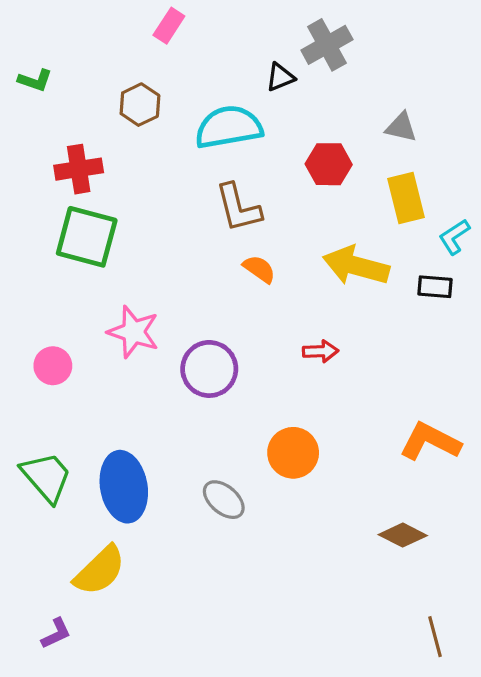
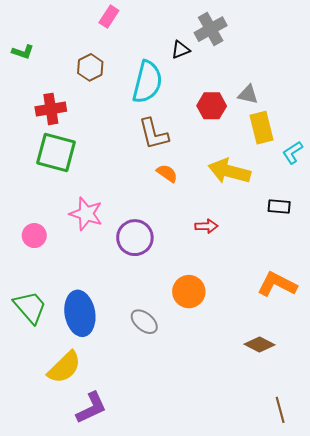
cyan semicircle: (229, 127) -> (147, 82), turned 114
gray triangle: (401, 127) -> (248, 94), moved
black rectangle: (435, 287) -> (279, 206), moved
purple L-shape: (56, 633) -> (91, 408), moved, size x1.6

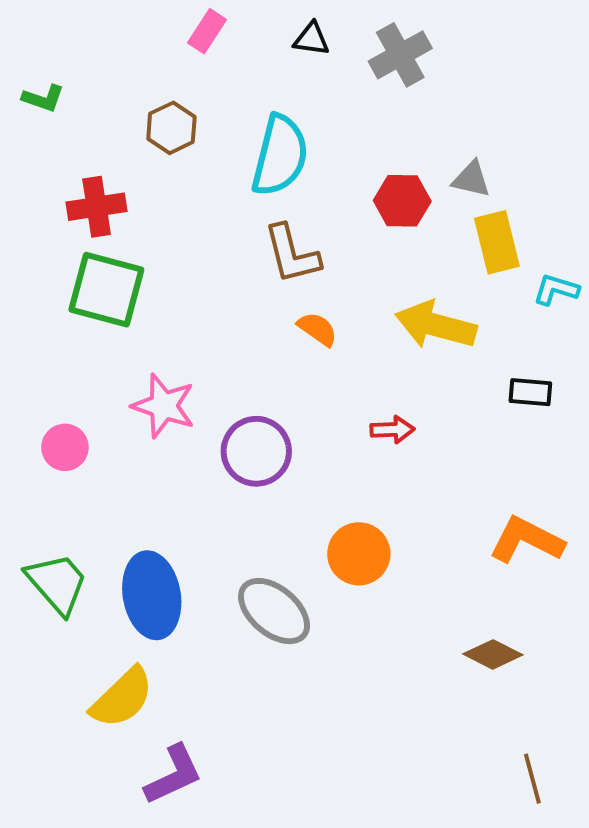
black triangle: (181, 50) -> (312, 39), moved, turned 30
cyan L-shape: (293, 153) -> (556, 290), turned 50
gray ellipse: (144, 322) -> (274, 611), size x1.4

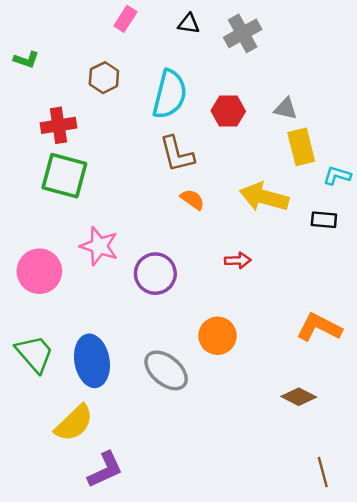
red hexagon: (402, 201) -> (228, 111), moved
black rectangle: (530, 392) -> (324, 220), moved
pink circle: (65, 447) -> (39, 271), size x1.6

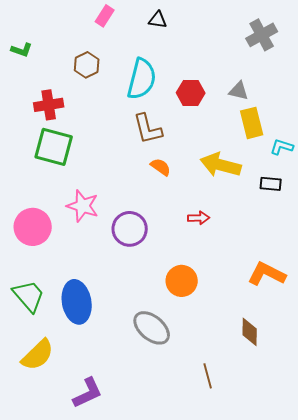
gray cross: (243, 33) -> (262, 35), moved
gray ellipse: (166, 370) -> (152, 328), moved
brown diamond: (299, 397) -> (250, 332), turned 64
yellow semicircle: (74, 423) -> (38, 355), moved
brown line: (323, 472) -> (208, 376), moved

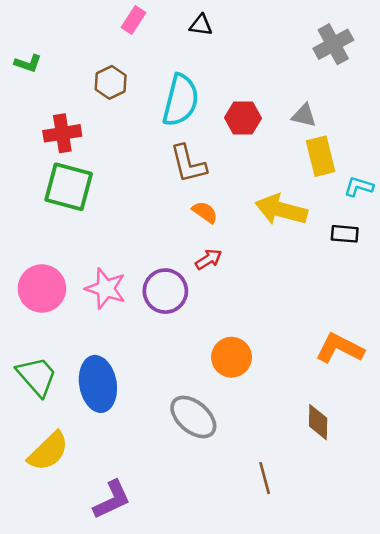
pink star: (83, 206) -> (106, 289), moved
red arrow: (199, 218) -> (209, 259), moved, turned -30

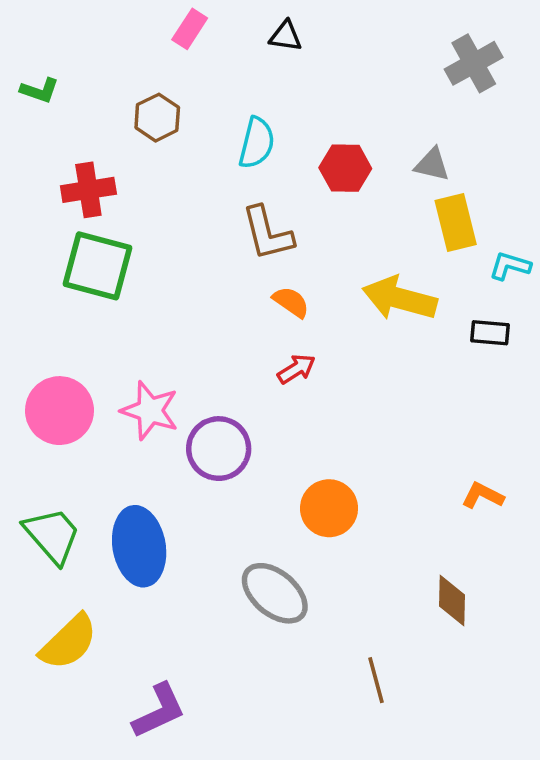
cyan semicircle: (181, 100) -> (257, 143), size x0.7
purple circle: (165, 291) -> (219, 449), moved
orange L-shape: (340, 348) -> (483, 496), size x0.6

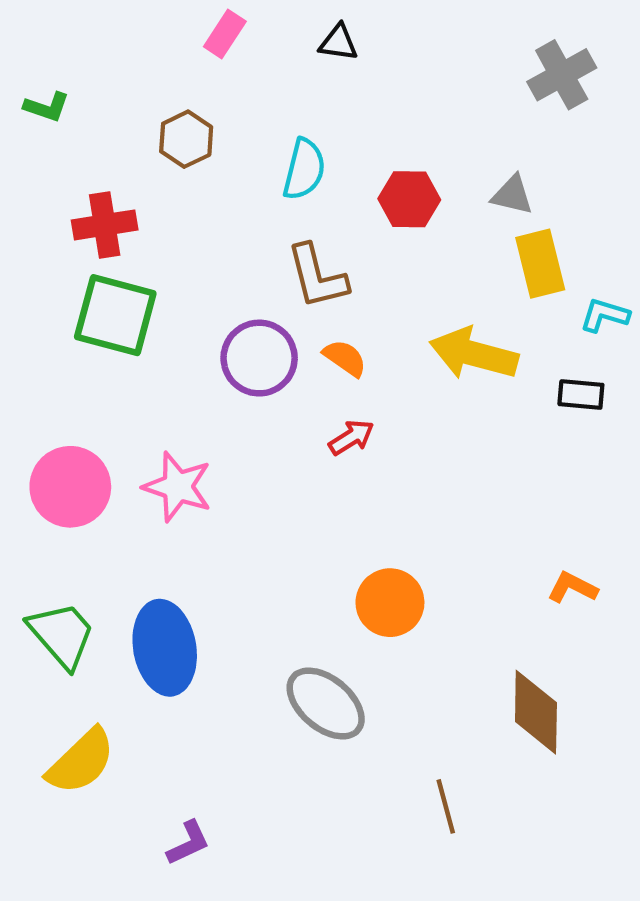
purple circle: (219, 449) -> (259, 358), moved
brown diamond: (452, 600) -> (536, 712), size x1.4
purple L-shape: (159, 711) -> (188, 843), size x0.7

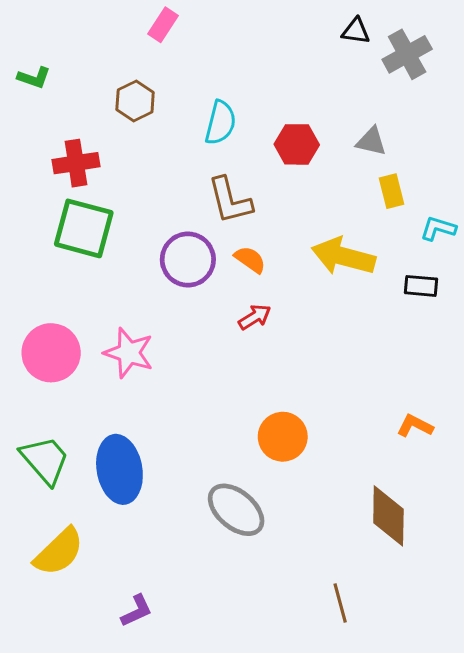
black triangle: (338, 43) -> (356, 31), moved
yellow rectangle: (540, 264) -> (392, 191), size x0.7
brown line: (446, 806) -> (340, 603), moved

